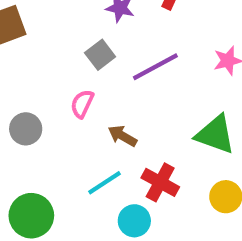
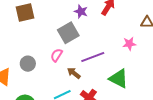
gray square: (100, 55) -> (68, 33), size x1.5
purple line: (155, 67) -> (93, 57), moved

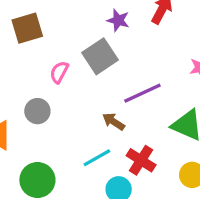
pink semicircle: (57, 55) -> (59, 72), moved

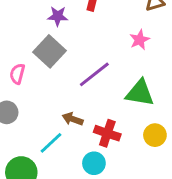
brown arrow: (114, 122) -> (73, 119), moved
cyan line: (97, 158) -> (51, 143), moved

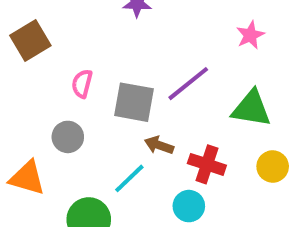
gray square: (50, 51) -> (134, 102), moved, turned -32

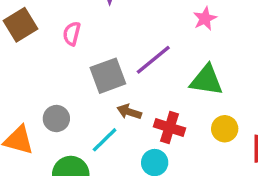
pink semicircle: (82, 84) -> (72, 34), moved
gray square: (134, 102) -> (108, 76), turned -30
gray circle: (68, 137) -> (56, 119), moved

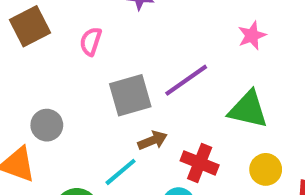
brown arrow: (129, 112) -> (153, 140), turned 135
gray circle: (56, 119) -> (47, 125), moved

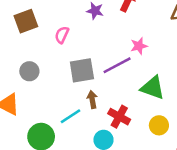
pink star: (252, 36) -> (139, 46), moved
gray circle: (47, 125) -> (29, 71), moved
brown arrow: (153, 140) -> (92, 99), turned -84

